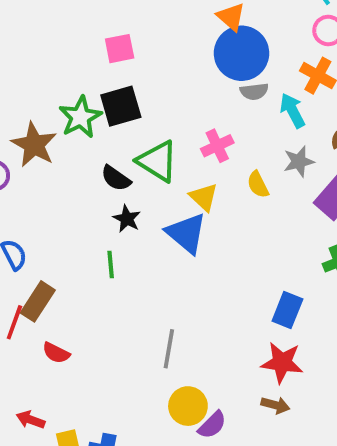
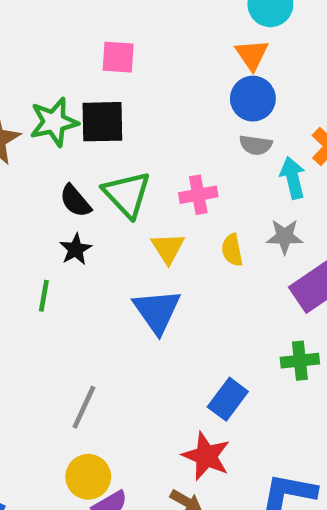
blue circle: (242, 53) -> (253, 99), size x0.7
blue triangle: (186, 233) -> (157, 311), moved

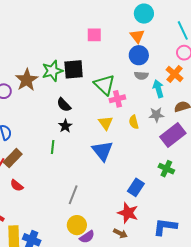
pink square: (118, 57) -> (94, 35), moved
green triangle: (127, 194) -> (104, 85), moved
green cross: (300, 361) -> (166, 169), turned 35

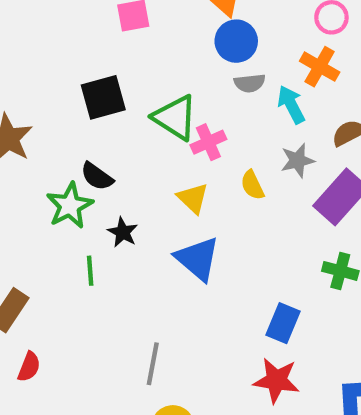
green star: (52, 71) -> (70, 206), moved
black star: (65, 126) -> (123, 232), moved
red semicircle: (17, 185) -> (29, 367), turned -96

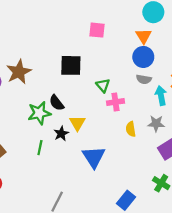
green triangle: (175, 118) -> (103, 85), size x0.6
yellow triangle: (193, 198) -> (77, 123), moved

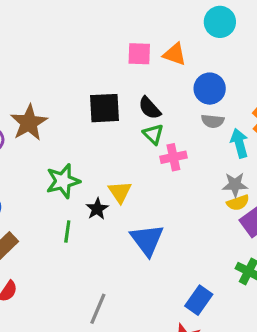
orange triangle: (144, 36) -> (175, 54), moved, turned -35
black semicircle: (57, 103) -> (150, 108), moved
yellow semicircle: (131, 129) -> (238, 203), moved, turned -96

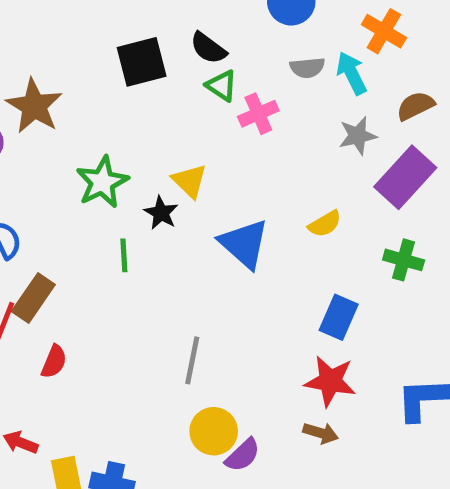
gray semicircle: (213, 121) -> (307, 68), moved
yellow semicircle: (238, 203) -> (325, 224), moved

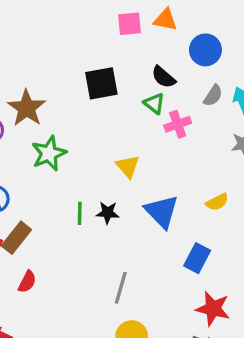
black semicircle: (208, 48) -> (163, 77), moved
gray semicircle: (307, 68) -> (213, 96), turned -55
green star: (102, 182) -> (49, 153), moved
black star: (161, 213) -> (108, 213), moved, turned -30
blue rectangle: (339, 317) -> (197, 258), moved

